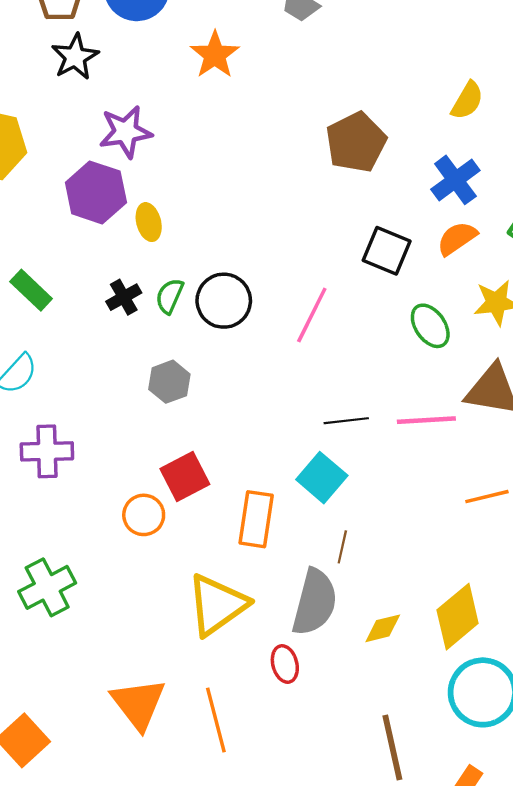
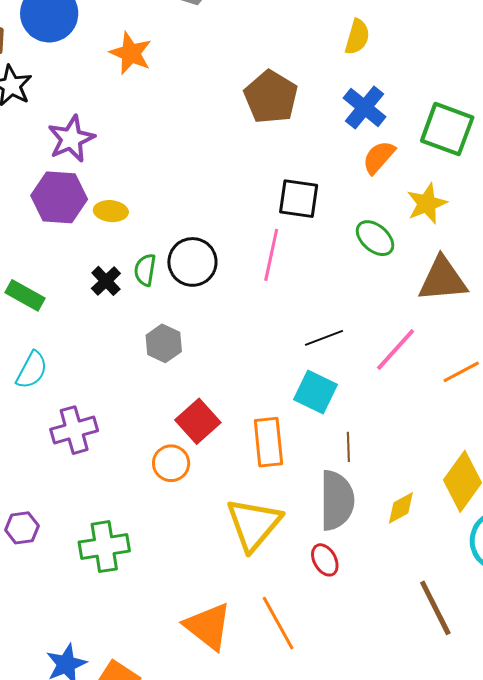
yellow ellipse: (149, 222) -> (111, 211), turned -56
black square: (387, 251) -> (299, 199), moved
pink line: (426, 420) -> (396, 350), moved, turned -30
green cross: (47, 587) -> (104, 547), turned 33

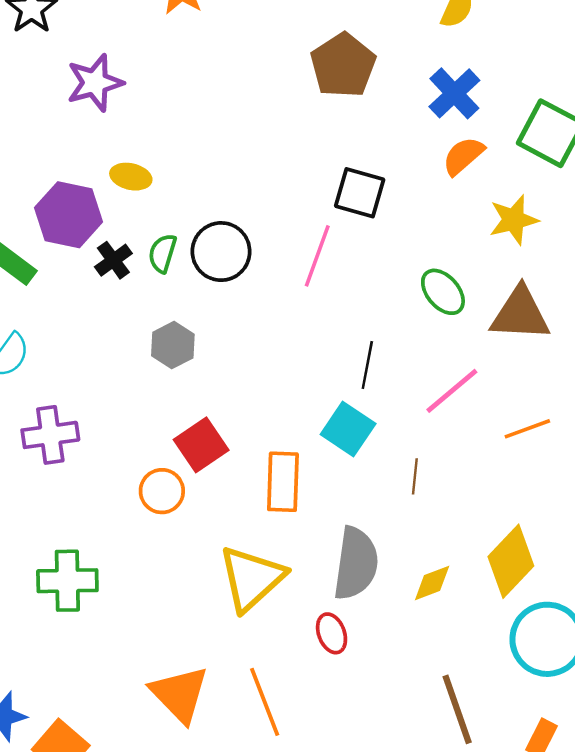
purple hexagon: (59, 197) -> (69, 215), moved
green ellipse: (375, 238) -> (443, 292), moved
black line: (324, 338) -> (367, 365), turned -66
brown line: (348, 447) -> (415, 476), moved

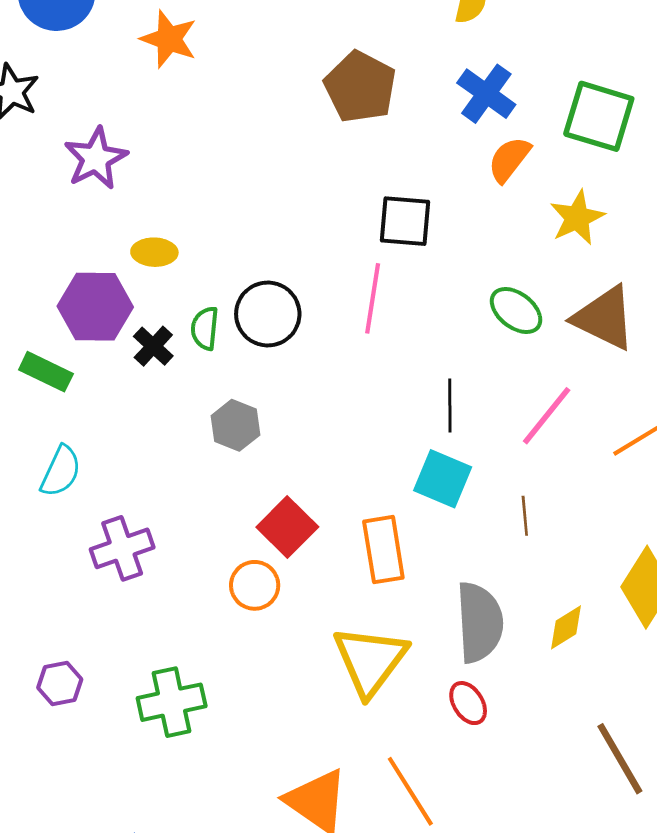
brown triangle: (520, 314) -> (604, 318), turned 34

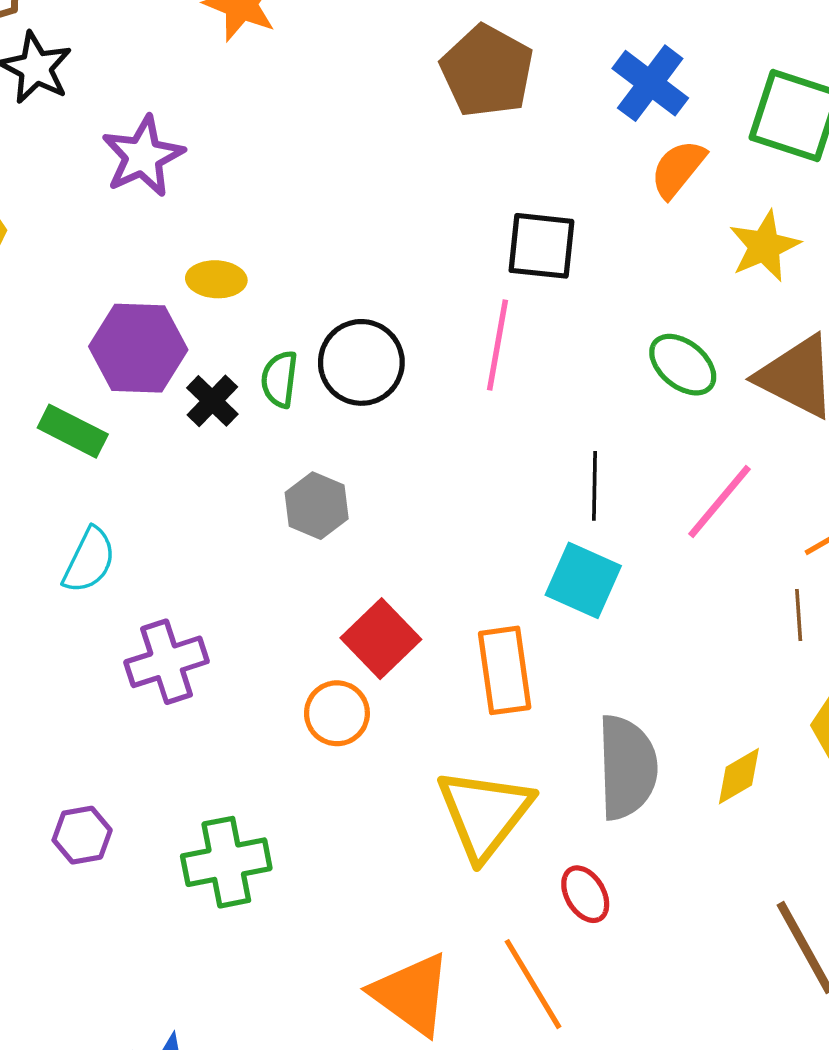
brown line: (525, 516) -> (799, 615), moved
red ellipse: (468, 703) -> (585, 894), moved

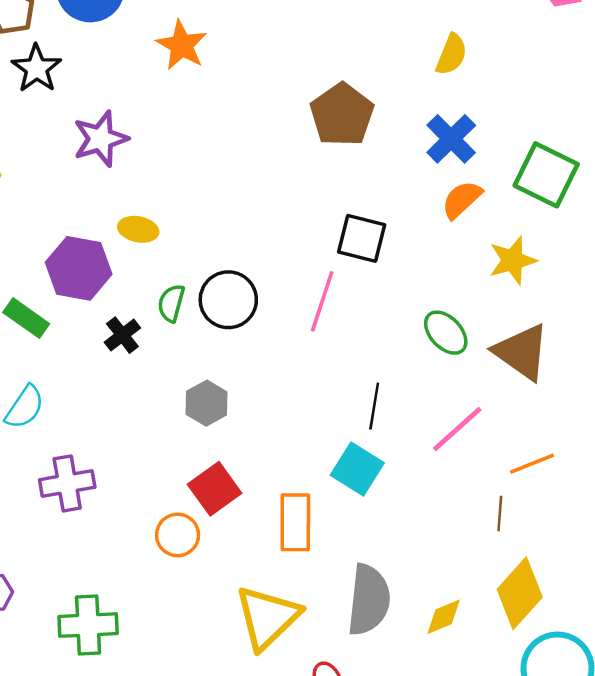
black cross: (212, 401) -> (122, 335), moved
gray hexagon: (317, 506) -> (207, 403), moved

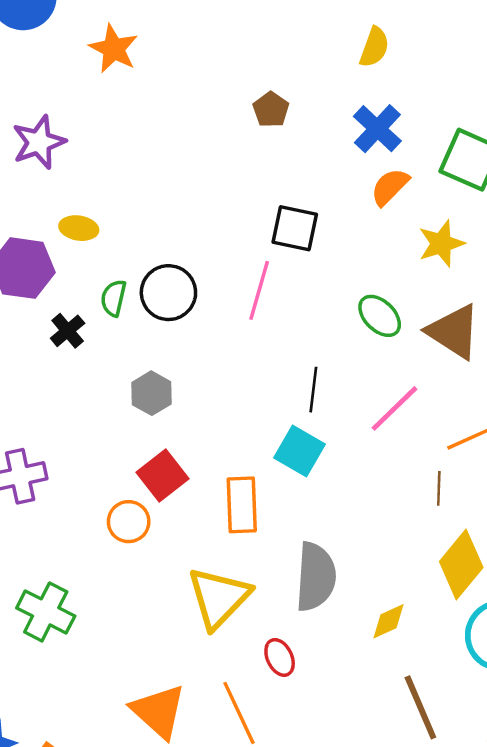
brown pentagon: (342, 115) -> (271, 110), size x0.6
yellow diamond: (444, 617) -> (389, 621), moved
green cross: (88, 625) -> (46, 612), turned 32

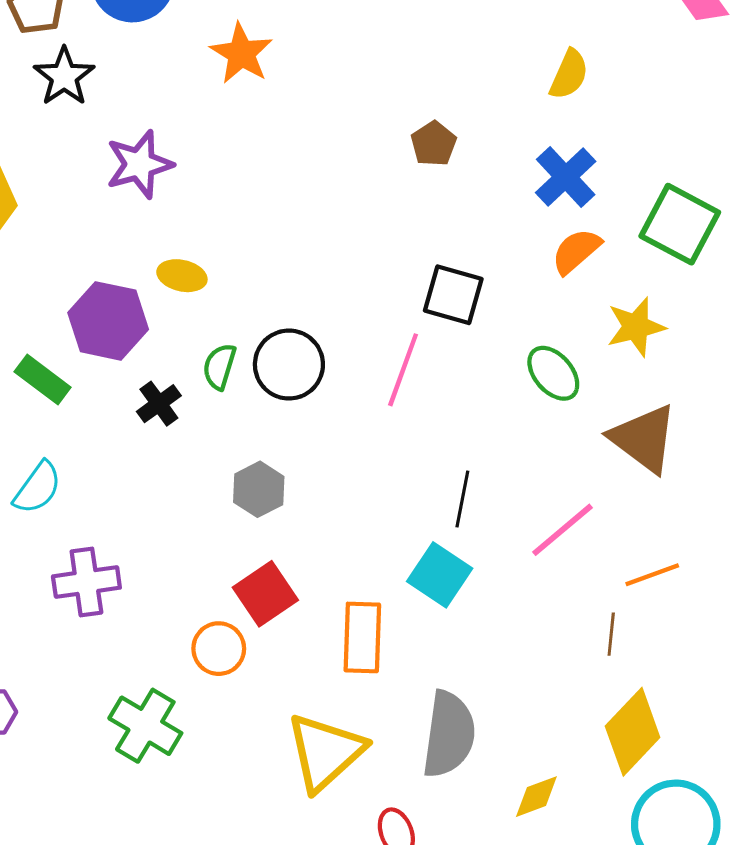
green ellipse: (380, 316) -> (553, 373), moved
green cross: (46, 612) -> (145, 726), moved

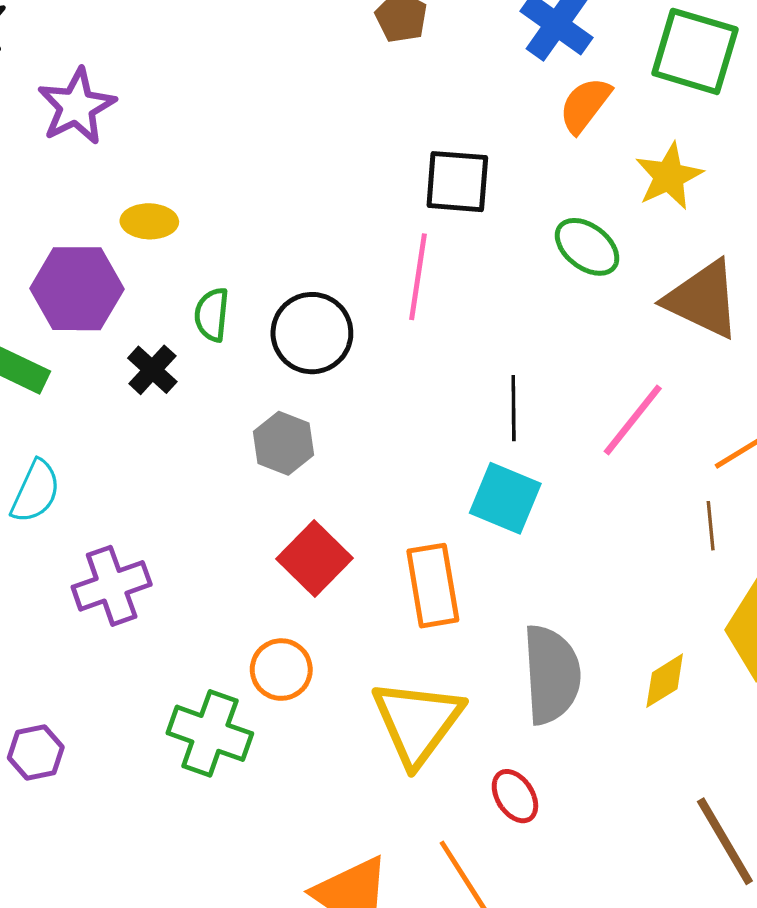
black circle: (289, 365) -> (312, 333), moved
orange circle: (219, 649) -> (281, 670), moved
yellow diamond: (536, 797) -> (665, 681), moved

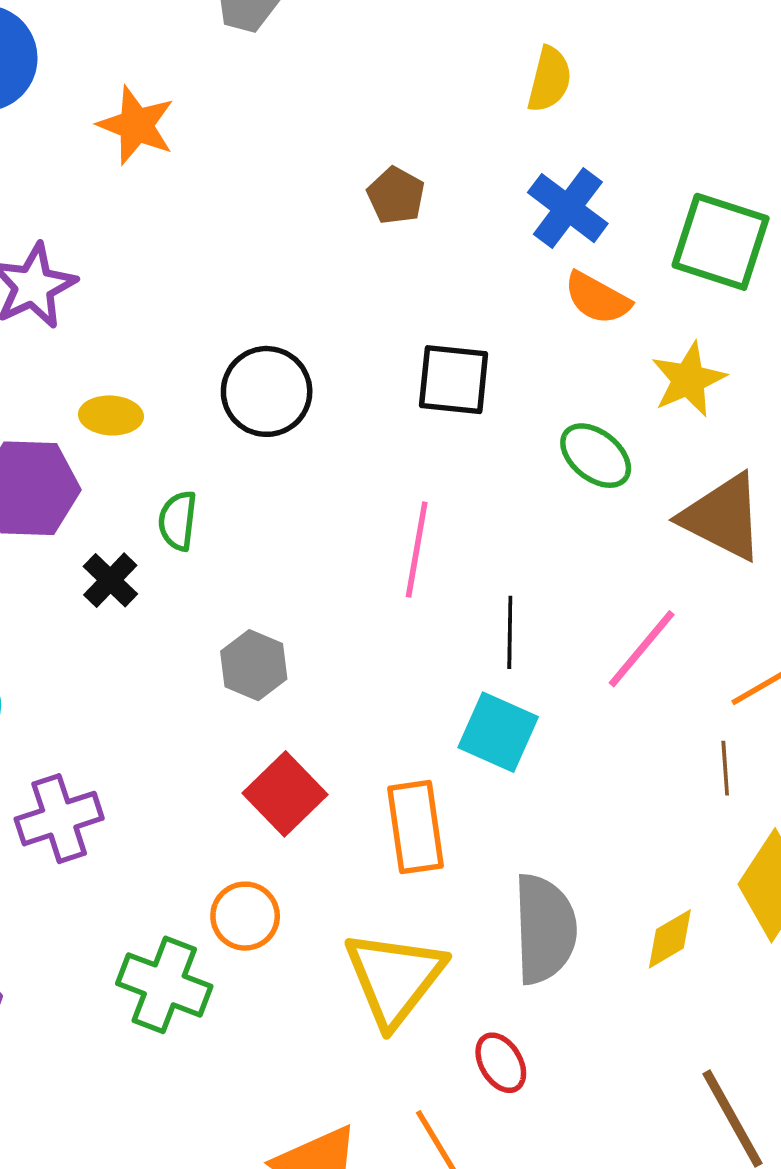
orange semicircle: (585, 105) -> (597, 298), turned -100
pink line: (418, 277) -> (417, 550), moved
black circle: (312, 333) -> (267, 391), moved

